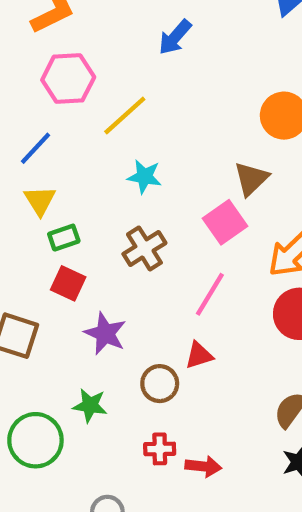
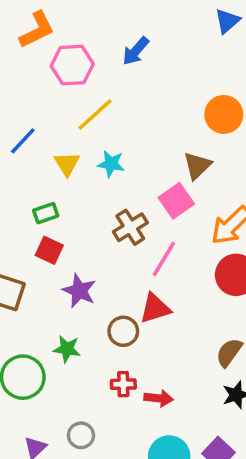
pink hexagon: (68, 79) -> (72, 65), moved
yellow triangle: (40, 201) -> (67, 164), moved
brown cross: (144, 248) -> (130, 227), moved
red triangle: (199, 355) -> (155, 308), size x1.4

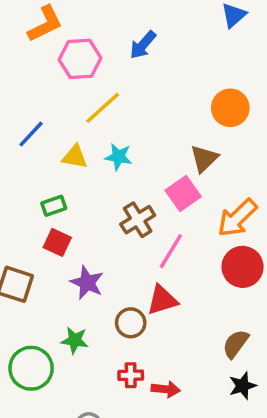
yellow triangle: (67, 164) -> (75, 157), turned -48

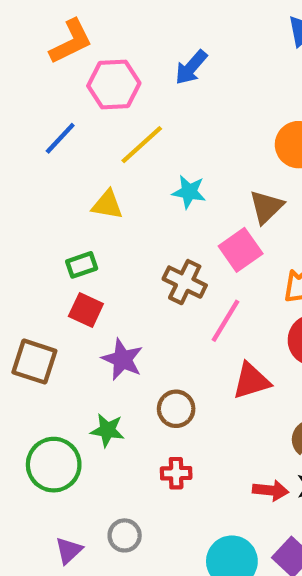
blue line: (31, 134) -> (60, 138), moved
cyan star: (118, 157) -> (189, 192), moved
brown cross: (138, 220) -> (185, 282), turned -32
red triangle: (162, 300) -> (251, 381), moved
red arrow: (166, 389) -> (271, 490), moved

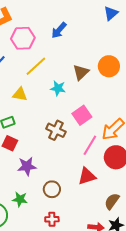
brown triangle: (266, 207) -> (81, 72), moved
pink line: (225, 321) -> (90, 145), moved
purple star: (122, 359) -> (27, 166), turned -30

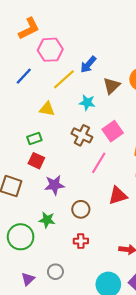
blue arrow: (59, 30) -> (88, 64), moved
brown cross: (56, 130) -> (82, 135), moved
pink line: (90, 145) -> (99, 163), moved

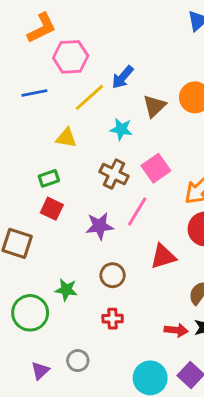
blue line: (24, 76) -> (34, 93), turned 36
purple star: (54, 185) -> (100, 226), moved

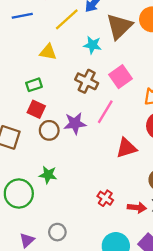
brown triangle: (154, 106) -> (119, 26), size x1.4
brown circle: (113, 275) -> (49, 130), moved
red cross: (113, 319) -> (105, 198), moved, turned 35

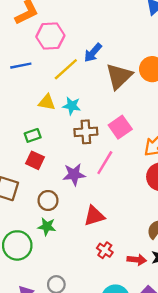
cyan star: (92, 45) -> (72, 106), moved
brown cross: (87, 81) -> (86, 132), turned -30
brown circle: (49, 130) -> (48, 200), moved
red triangle: (126, 148) -> (94, 216), moved

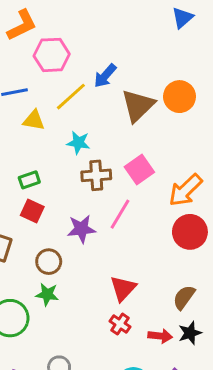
yellow triangle: (47, 102) -> (34, 120), moved
red triangle: (94, 216) -> (123, 288), moved, turned -30

